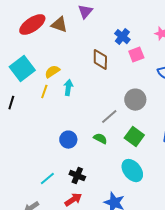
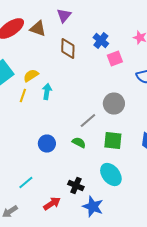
brown diamond: (100, 60) -> (68, 49), moved
green square: (134, 137) -> (113, 141), turned -30
black cross: (77, 176) -> (76, 186), moved

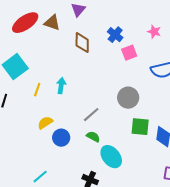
yellow semicircle: (31, 76) -> (45, 123), moved
gray line: (88, 121) -> (91, 115), moved
green square: (113, 141) -> (140, 127), moved
cyan ellipse: (111, 175) -> (111, 157), moved

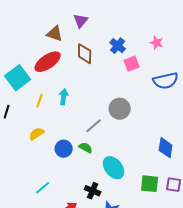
red ellipse: (25, 23) -> (48, 62), moved
gray circle: (128, 98) -> (120, 109), moved
yellow semicircle: (45, 123) -> (37, 134), moved
green square: (140, 127) -> (150, 184), moved
green semicircle: (93, 137) -> (86, 148), moved

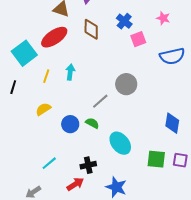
black cross: (93, 191) -> (88, 165), moved, turned -35

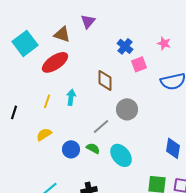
brown diamond: (91, 29) -> (105, 80), moved
cyan square: (24, 53) -> (25, 43), moved
cyan ellipse: (120, 143) -> (121, 155), moved

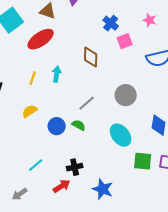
gray circle: (127, 109) -> (126, 95), moved
cyan ellipse: (121, 155) -> (121, 135), moved

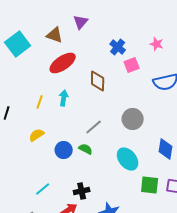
red ellipse: (41, 39) -> (63, 63), moved

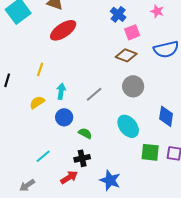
brown diamond: (98, 81) -> (126, 55), moved, turned -70
cyan arrow: (64, 98) -> (61, 91), moved
green semicircle: (86, 149) -> (85, 133), moved

